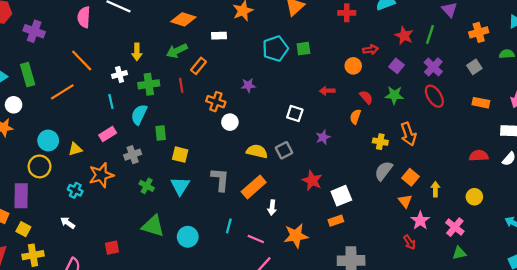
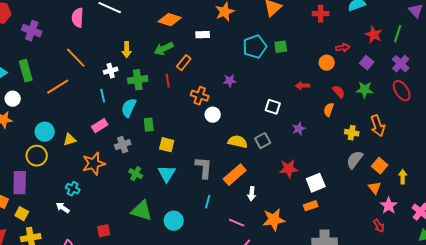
red star: (312, 181) -> (289, 169), turned -30
cyan cross: (75, 190) -> (73, 189), moved
cyan line: (229, 226) -> (208, 202), moved

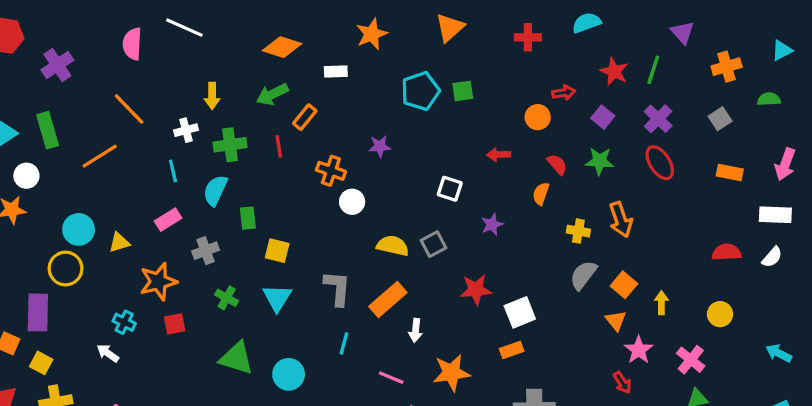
purple cross: (32, 31) -> (57, 65), turned 36
red square: (104, 231) -> (175, 324), moved

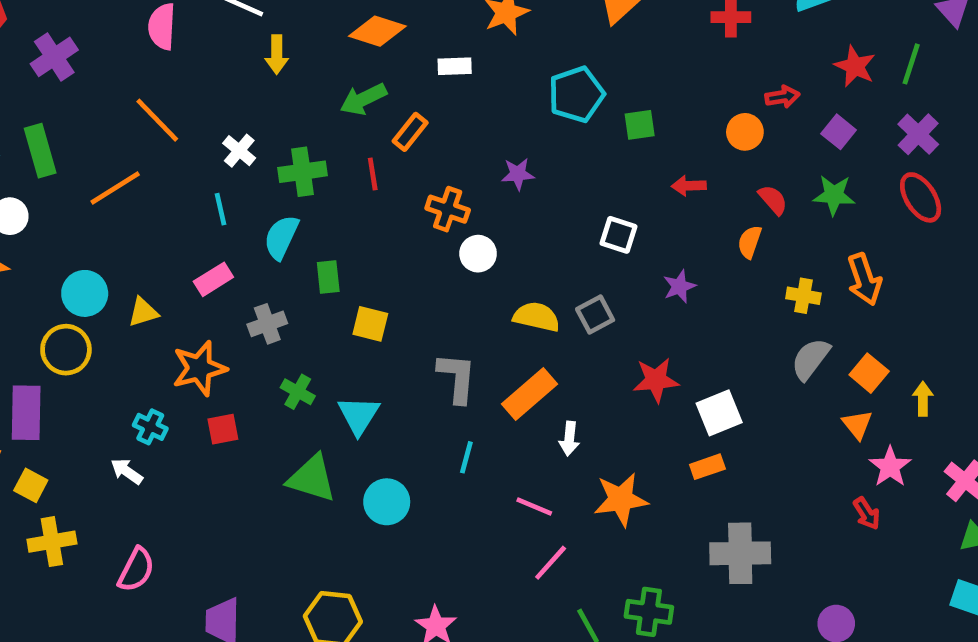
green square: (463, 91) -> (640, 125), moved
yellow arrow: (212, 96) -> (277, 55), moved
white cross: (186, 130) -> (239, 151), turned -35
cyan triangle: (277, 298) -> (359, 415), moved

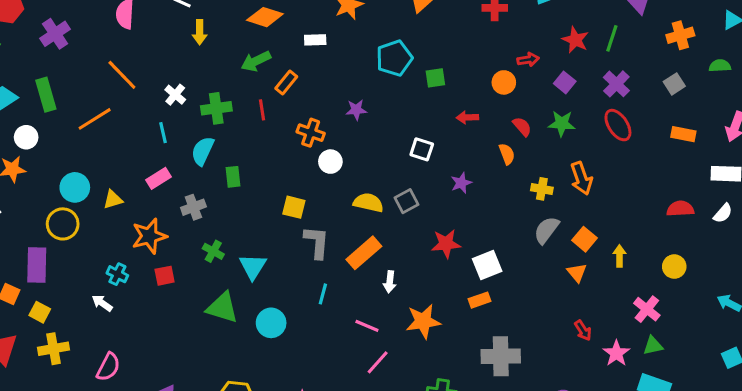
orange semicircle: (750, 242) -> (507, 154), turned 140
yellow square: (370, 324) -> (294, 207), moved
pink star: (890, 467) -> (616, 353), moved

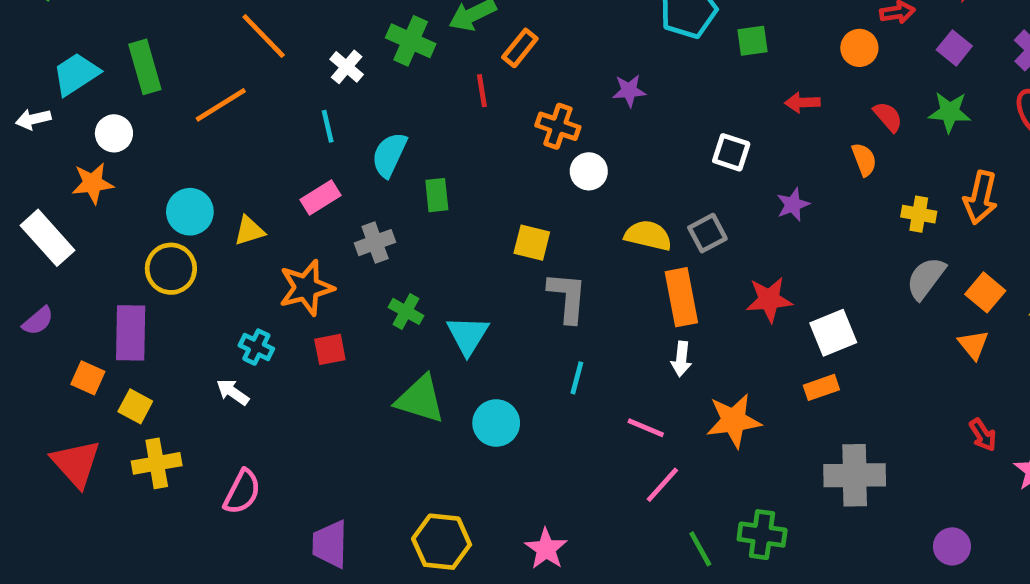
green cross: (216, 108) -> (411, 41), moved, turned 32
orange arrow: (581, 178) -> (980, 197), turned 32
orange rectangle: (364, 253) -> (681, 297), moved, turned -60

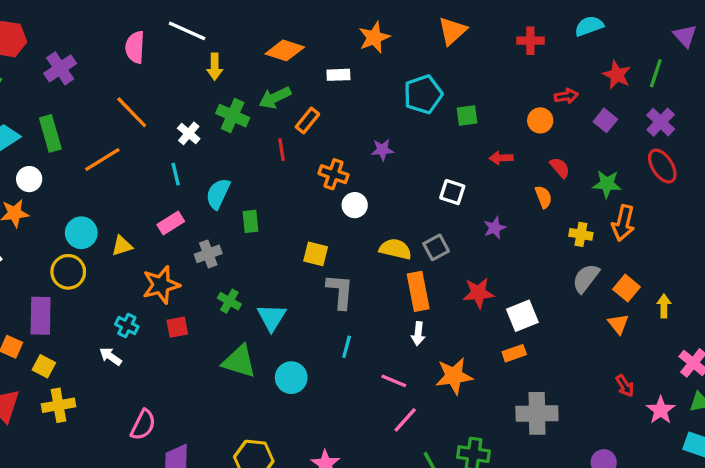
green star: (950, 112) -> (607, 184), moved
pink semicircle: (242, 492) -> (143, 425), moved

